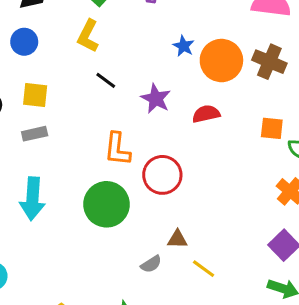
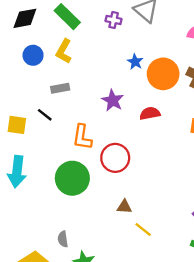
blue circle: (24, 42) -> (33, 55), moved
black line: (106, 80) -> (45, 115), moved
yellow square: (35, 95) -> (17, 125), moved
gray rectangle: (35, 134) -> (60, 88), moved
gray semicircle: (151, 264) -> (63, 239), moved, turned 112

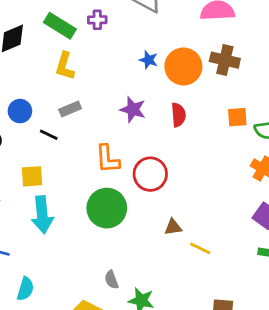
purple cross: (114, 20) -> (97, 20), moved
blue circle: (33, 55) -> (20, 111), moved
red semicircle: (150, 113) -> (178, 115), turned 108
black line: (45, 115) -> (49, 135), moved
yellow square: (17, 125) -> (32, 176), moved

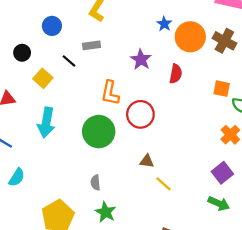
blue circle: (20, 111) -> (52, 26), moved
yellow square: (32, 176) -> (43, 78), moved, turned 30
gray semicircle: (111, 280) -> (95, 183), moved

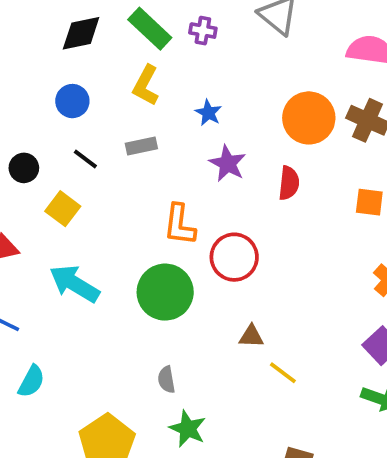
blue star: (164, 24) -> (208, 113), moved
blue circle: (52, 26) -> (72, 101), moved
black line: (69, 61) -> (85, 159), moved
cyan arrow: (46, 123) -> (75, 284), turned 116

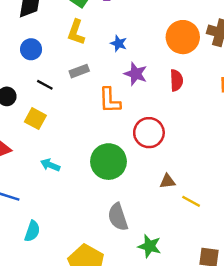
orange L-shape: (179, 225) -> (110, 100), moved
cyan arrow: (75, 284) -> (50, 165), size x0.6
gray semicircle: (166, 380) -> (118, 217), size x1.6
green star: (188, 429) -> (150, 246), moved

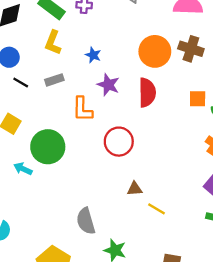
red semicircle: (176, 80) -> (147, 93), size x1.4
black line: (45, 85) -> (21, 82), moved
green circle: (108, 162) -> (48, 147), moved

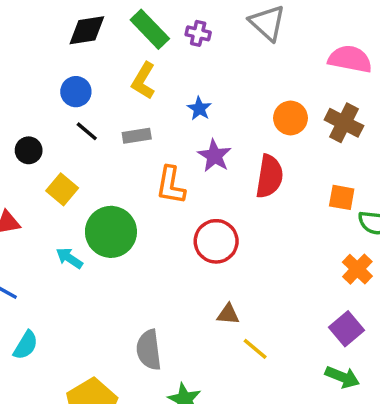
orange circle: (155, 51) -> (291, 118), size x0.7

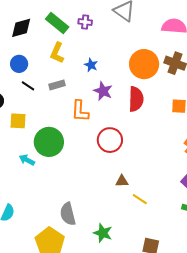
orange circle: (291, 118) -> (144, 64), size x1.5
yellow square: (62, 189) -> (18, 121), turned -30
gray semicircle: (149, 350) -> (68, 214), moved

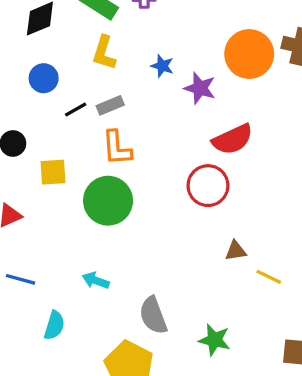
black line: (28, 86) -> (76, 109), moved, turned -56
purple star: (103, 91) -> (200, 88), moved
red semicircle: (136, 99) -> (233, 139), moved, turned 70
orange L-shape: (80, 111) -> (117, 148), moved
cyan arrow: (27, 160) -> (96, 281), moved

